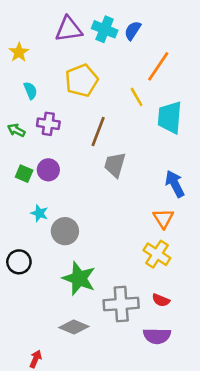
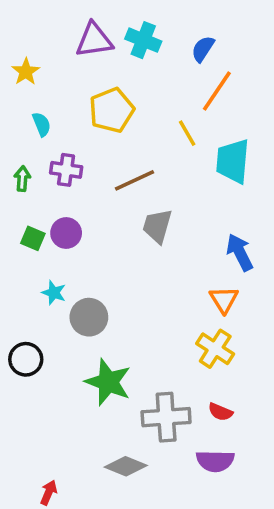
blue semicircle: (133, 31) -> (203, 49), moved
green arrow: (16, 130) -> (22, 179), turned 66
brown line: (98, 131) -> (134, 180), turned 44
gray diamond: (74, 327) -> (126, 466), moved

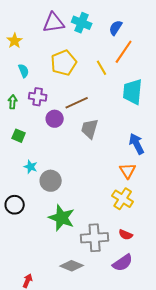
yellow line: (187, 133) -> (102, 68), moved
purple circle: (66, 233) -> (55, 119), moved
purple semicircle: (215, 461) -> (123, 263), turned -35

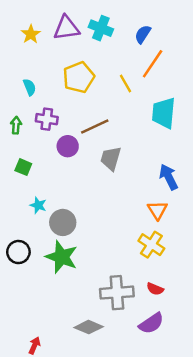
yellow star: (15, 41) -> (31, 34), moved
green star: (62, 218) -> (62, 257), moved

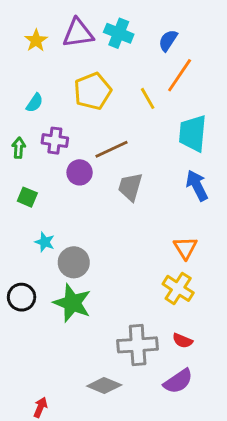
cyan semicircle: (30, 87) -> (35, 103), turned 56
blue arrow: (169, 177) -> (197, 185), moved

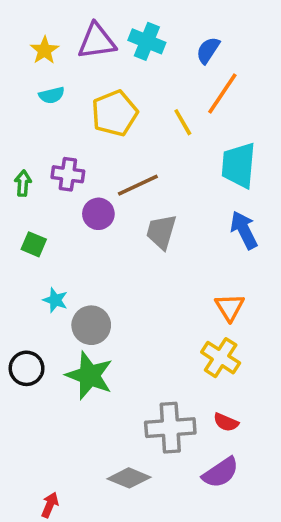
cyan semicircle: (35, 103) -> (52, 95), moved, turned 42

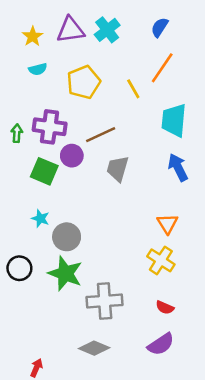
cyan cross: (147, 41) -> (107, 30), turned 30
blue semicircle: (208, 50) -> (160, 27), moved
purple cross: (68, 174) -> (50, 127), size x1.4
green square: (34, 244) -> (44, 171), moved, size x1.5
gray cross: (170, 428) -> (105, 301), moved

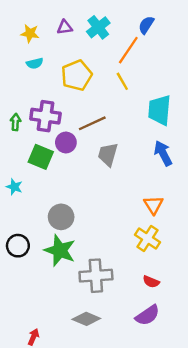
purple triangle: (71, 30) -> (65, 27), size x0.6
yellow star: (33, 36) -> (30, 33), turned -30
orange line: (162, 68) -> (128, 50), moved
cyan star: (40, 218) -> (14, 187), moved

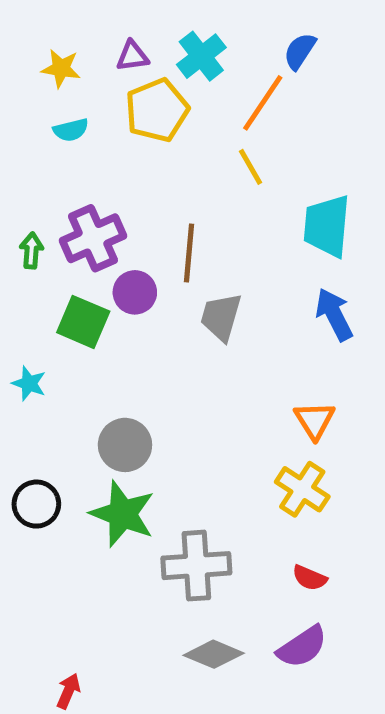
yellow pentagon: (77, 75) -> (157, 110), moved
purple cross: (45, 116) -> (93, 238), turned -32
brown line: (92, 123) -> (189, 253), turned -60
gray diamond: (86, 319) -> (214, 654), moved

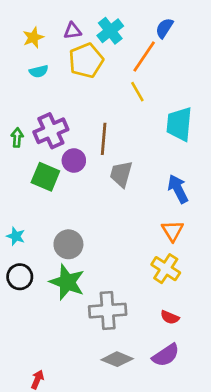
yellow star: (61, 68) -> (33, 38), turned -30
blue arrow: (334, 315) -> (178, 189), moved
cyan star: (29, 383) -> (16, 236), moved

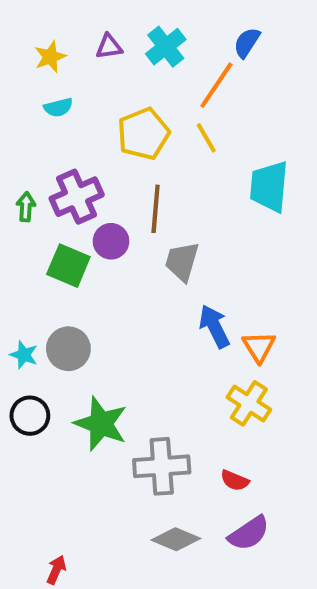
yellow pentagon: (86, 60) -> (143, 134), moved
blue arrow: (178, 189) -> (214, 326), moved
gray circle: (68, 244) -> (68, 349), moved
red semicircle: (170, 317) -> (235, 480), moved

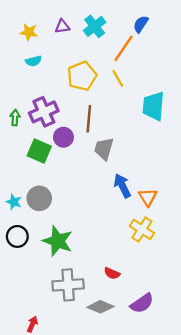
yellow star: (50, 57) -> (29, 32), turned 30
gray cross: (162, 466) -> (68, 285), moved
red semicircle: (235, 480) -> (112, 273), moved

